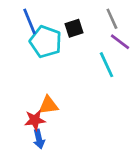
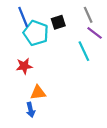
orange triangle: (48, 105) -> (38, 93), moved
red star: (35, 120) -> (24, 66), moved

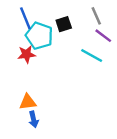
cyan line: (84, 51) -> (92, 55), turned -36
red star: (24, 66) -> (27, 54), moved
orange triangle: (38, 93) -> (28, 102), moved

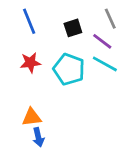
cyan pentagon: (39, 36) -> (69, 69), moved
purple line: (103, 36) -> (102, 41), moved

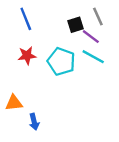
black square: (73, 28) -> (75, 25), moved
orange triangle: (32, 117) -> (14, 103), moved

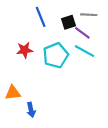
gray line: (98, 16) -> (89, 15), turned -63
blue line: (26, 19) -> (41, 17), moved
cyan pentagon: (61, 61) -> (56, 55), turned 30

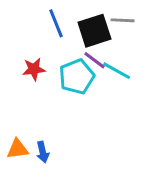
black square: (68, 22) -> (94, 31), size x1.6
purple line: (82, 33) -> (94, 60), moved
orange triangle: (13, 93) -> (18, 149), moved

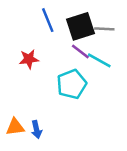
gray line: (123, 20) -> (104, 29), moved
cyan pentagon: (77, 77) -> (72, 84), moved

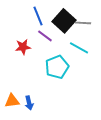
black square: (80, 26) -> (64, 21), turned -30
purple line: (80, 52) -> (45, 36), moved

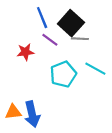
gray line: (83, 23) -> (80, 39), moved
cyan line: (79, 48) -> (95, 69), moved
blue arrow: (29, 103) -> (32, 114), size x1.6

